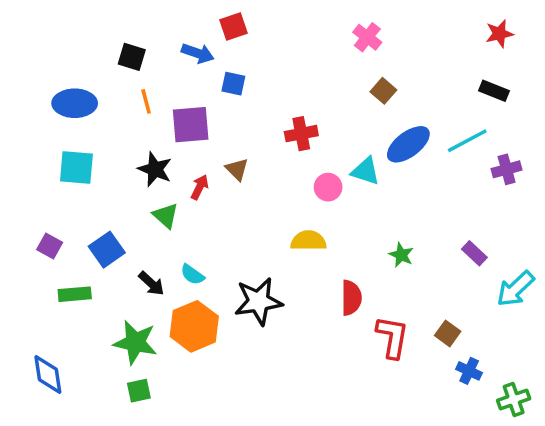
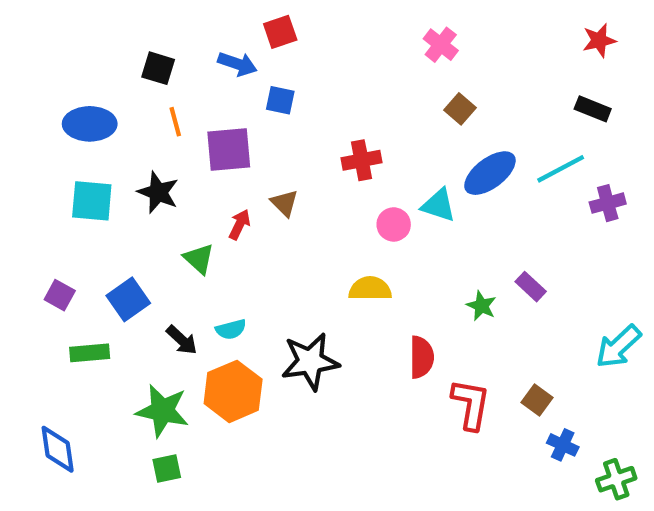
black star: (155, 169) -> (158, 192), moved
purple rectangle: (474, 253) -> (531, 287), moved
cyan semicircle: (192, 275) -> (231, 329), turned -50

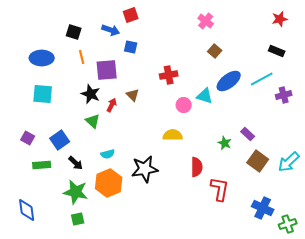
black star: (158, 192) -> (91, 94), moved
black arrow: (182, 340) -> (76, 163), moved
brown square: (537, 400) -> (258, 161), moved, size x1.5
blue cross: (563, 445) -> (263, 208), size x1.5

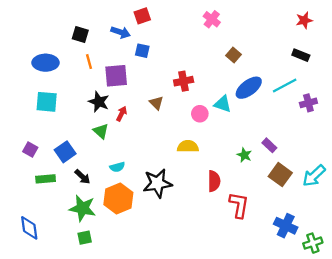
pink cross: (206, 21) -> (212, 19), moved
brown triangle: (133, 95) -> (156, 103), moved

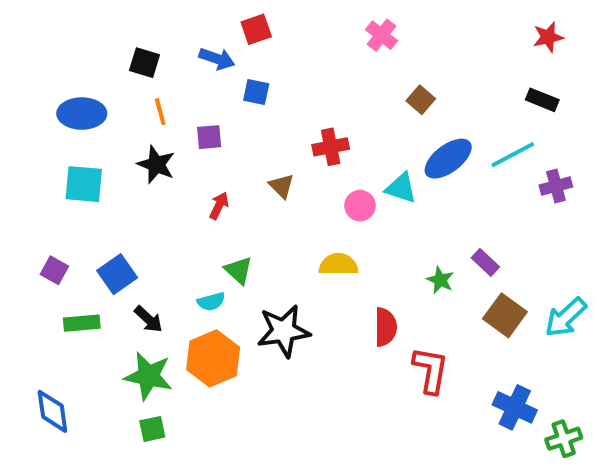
purple square: (116, 76) -> (209, 137), size x0.6
black star: (99, 102) -> (156, 164), moved
green triangle: (101, 131) -> (239, 270), moved

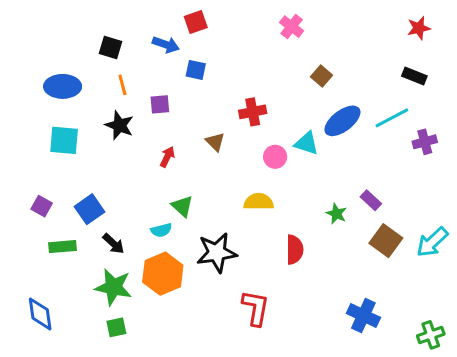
red L-shape: (431, 370) -> (256, 308), moved
blue cross: (515, 407) -> (363, 315), moved

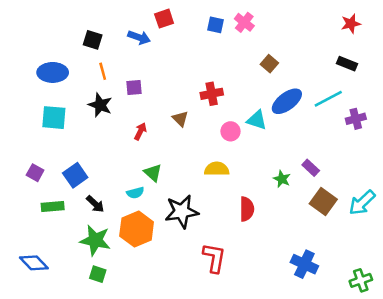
blue square: (196, 70) -> (215, 25), moved
blue diamond: (40, 314) -> (34, 263), turned -36
green square: (116, 327) -> (98, 274), turned 30

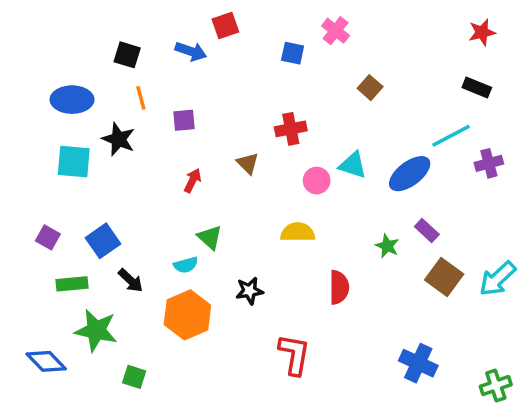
blue square: (215, 25) -> (293, 53), moved
blue ellipse: (287, 101) -> (410, 174), moved
black star: (100, 105) -> (119, 139), moved
black star: (182, 212) -> (249, 291), size x0.6
green star: (95, 240) -> (96, 330), moved

